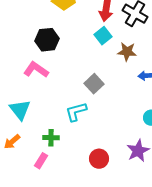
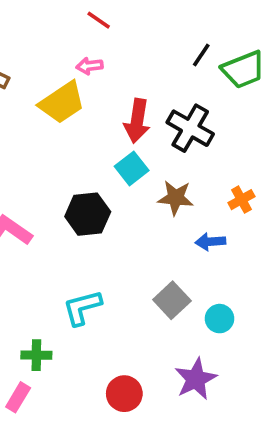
black hexagon: (47, 40) -> (88, 214), moved
gray square: (94, 84) -> (172, 300), moved

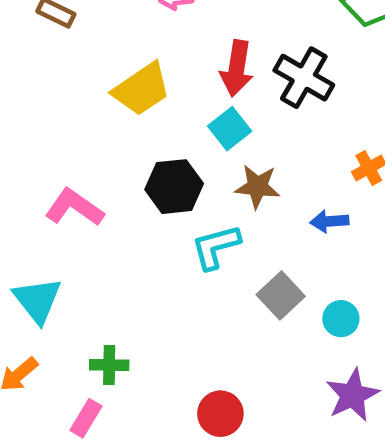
yellow trapezoid: (62, 103) -> (142, 89), moved
brown star: (176, 198) -> (257, 187), moved
cyan L-shape: (82, 308) -> (216, 247), moved
purple star: (196, 379) -> (352, 395), moved

